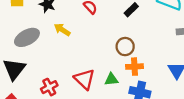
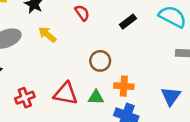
brown circle: (125, 47) -> (100, 61), moved
red triangle: (84, 79) -> (66, 94), turned -40

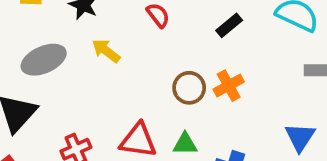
orange cross: (124, 86) -> (229, 86), moved, turned -30

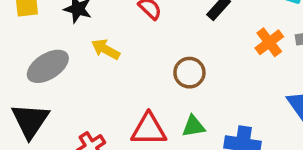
orange cross: (229, 86) -> (269, 42), moved

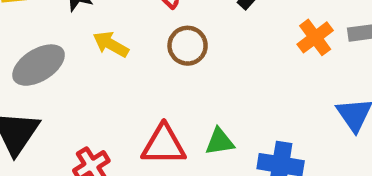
brown circle: (189, 73) -> (188, 46), moved

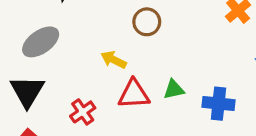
yellow arrow: (111, 44) -> (114, 60), moved

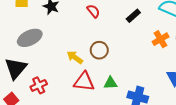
brown circle: (147, 22) -> (99, 50), moved
red cross: (83, 112) -> (39, 85), moved

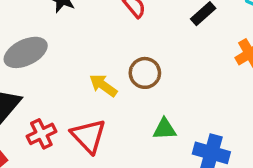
red triangle: (84, 82) -> (88, 136), moved, turned 40

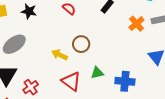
red triangle: (88, 136) -> (71, 81), moved

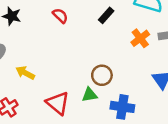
brown circle: (81, 44) -> (102, 75), moved
yellow arrow: (60, 55) -> (25, 73), moved

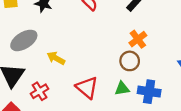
orange cross: (140, 38) -> (138, 39), moved
green triangle: (90, 95) -> (122, 89), moved

